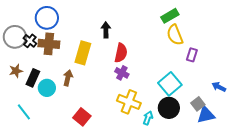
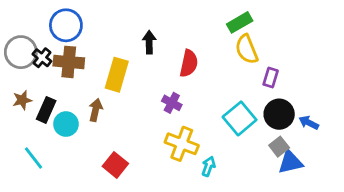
red semicircle: (121, 53) -> (189, 63), moved
black circle: (169, 108) -> (279, 114), moved

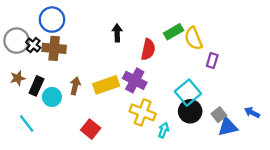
green rectangle: (240, 22) -> (174, 32), moved
yellow rectangle: (117, 75) -> (106, 85), moved, turned 55
purple cross: (172, 103) -> (135, 80), size x1.5
black circle: (279, 114) -> (190, 111), moved
blue arrow: (309, 123) -> (252, 112), moved

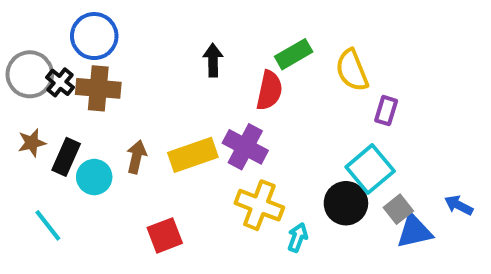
green rectangle: (174, 32) -> (294, 54), moved
cyan square: (188, 93) -> (370, 169), moved
red square: (91, 129) -> (165, 235), turned 30

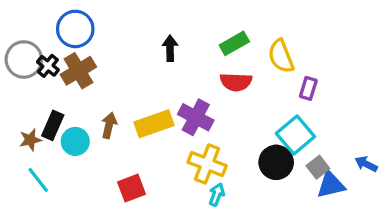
brown cross: (98, 88) -> (78, 71), turned -36
red semicircle: (269, 90) -> (236, 82), moved, turned 80
brown star: (32, 143) -> (30, 140), moved
cyan arrow: (298, 237) -> (217, 194), moved

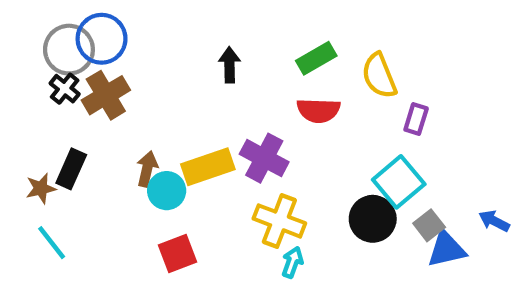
gray circle: (24, 59) -> (69, 50), moved
cyan circle: (75, 141) -> (167, 191), moved

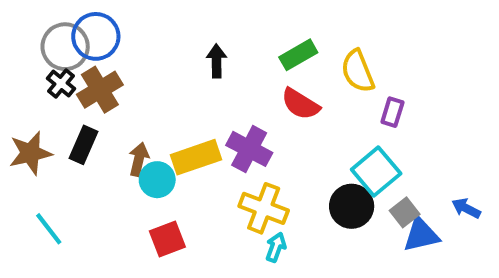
red semicircle: (318, 110) -> (300, 104), turned 30
black rectangle: (71, 169) -> (84, 145), moved
brown star: (41, 188) -> (30, 153), moved, size x1.5

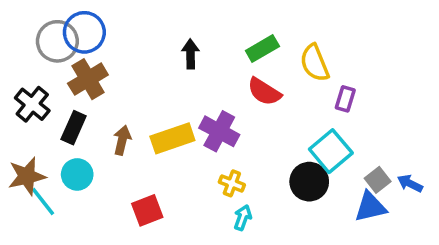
black cross: (61, 83) -> (32, 104), moved, size x1.4
brown star: (30, 153) -> (27, 176), moved
cyan circle: (157, 180) -> (77, 174), moved
yellow cross: (264, 208) -> (232, 183), size x0.6
gray square: (405, 212) -> (378, 180), moved

